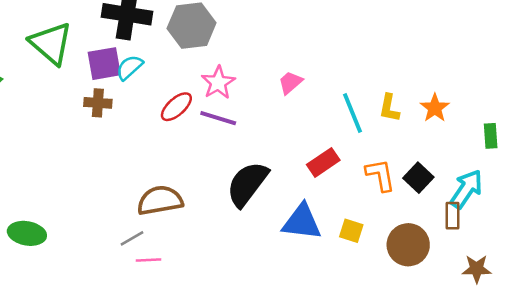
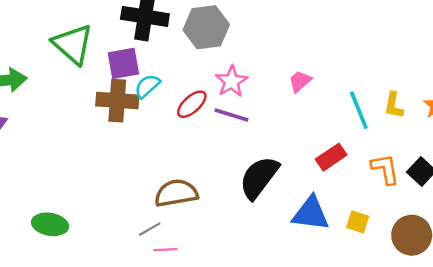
cyan semicircle: (130, 67) -> (147, 86), moved
brown cross: (98, 103) -> (117, 101), size x1.6

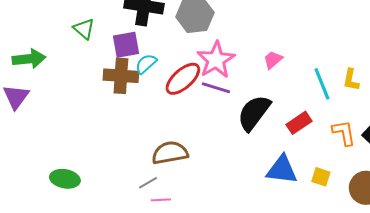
green triangle: (73, 44) -> (84, 29), size x0.6
pink star: (231, 81) -> (216, 60), size x1.4
red ellipse: (192, 104) -> (183, 79), size x1.4
black semicircle: (259, 177) -> (254, 113), moved

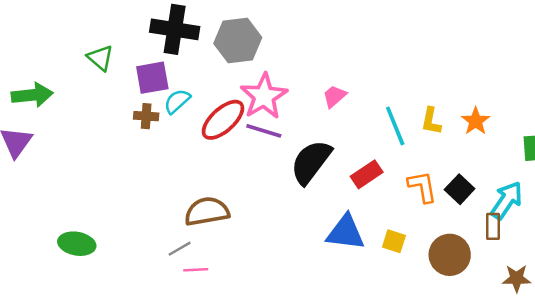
brown cross: (121, 76) -> (146, 116), size x0.6

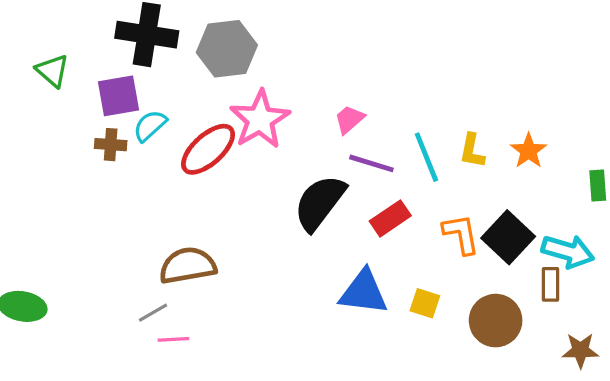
purple line: (264, 131) -> (371, 163), moved
black square: (460, 189) -> (508, 237), size x1.4
cyan arrow: (507, 200) -> (568, 251), turned 72

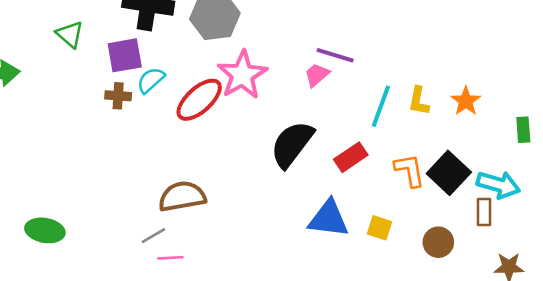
cyan line: (426, 157) -> (381, 106), turned 42
purple line: (371, 163) -> (335, 55), moved
brown circle: (496, 321) -> (438, 242), size x0.7

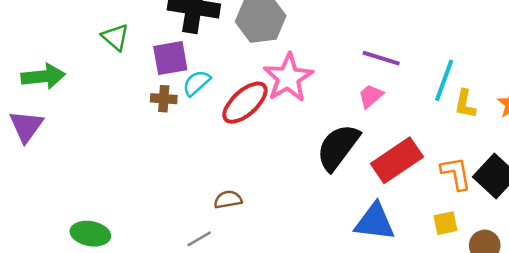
pink trapezoid: (317, 75) -> (371, 96), moved
cyan line: (381, 106) -> (444, 80), moved
red rectangle: (351, 157) -> (397, 160), size x1.5
brown semicircle: (182, 196) -> (228, 200), size x0.6
yellow square: (380, 228) -> (445, 223), moved, turned -30

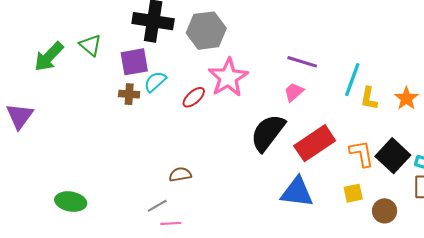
green arrow: (43, 76) -> (49, 57), moved, turned 140
red ellipse: (245, 103) -> (194, 97), size x0.6

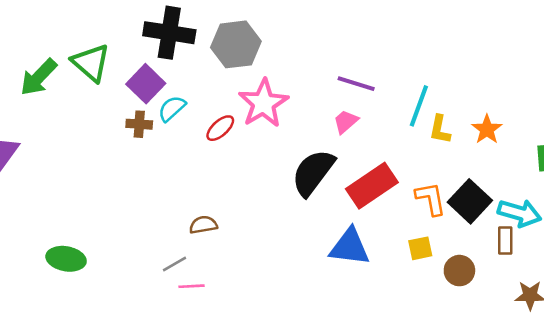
green triangle: (90, 45) -> (91, 63), size x1.4
purple square: (134, 62) -> (146, 84), turned -36

